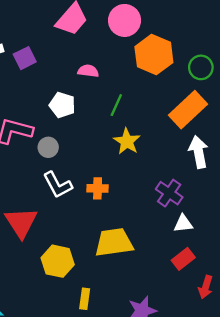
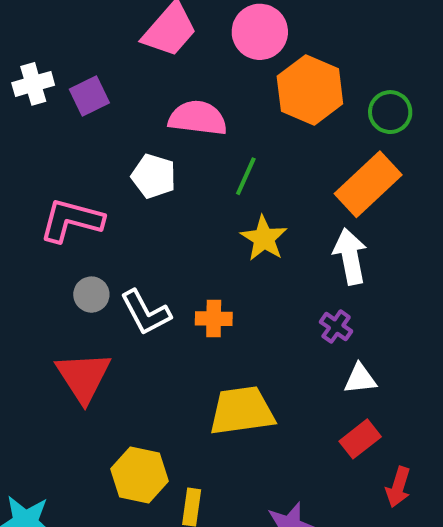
pink semicircle: (88, 71) -> (198, 118), size x1.6
gray circle: (48, 147) -> (91, 295), moved
white arrow: (199, 152) -> (350, 256), moved
purple cross: (169, 193) -> (336, 327), size x0.7
yellow hexagon: (58, 261) -> (140, 475), moved

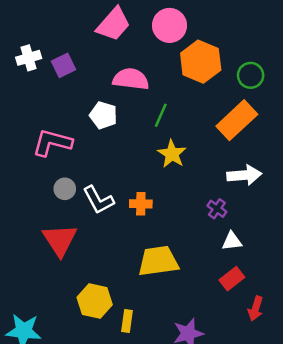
white arrow: (350, 256) -> (244, 175), moved, turned 96

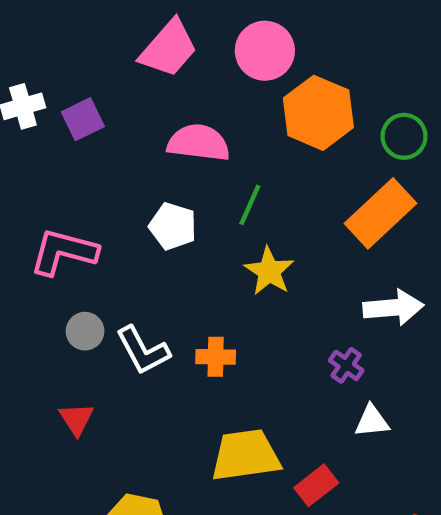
white pentagon: (103, 115) -> (173, 226), moved
red triangle: (60, 240) -> (76, 419), size x0.6
red rectangle: (232, 279) -> (316, 485), moved

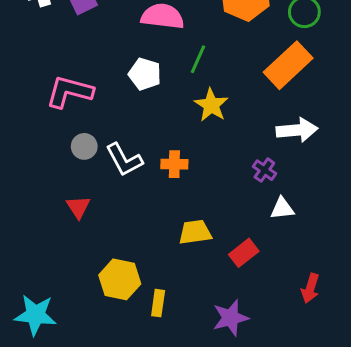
yellow trapezoid: (246, 455) -> (195, 232), size x0.7

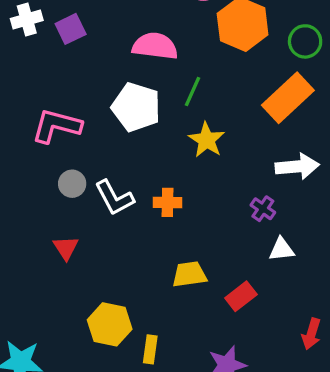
white pentagon: (145, 74) -> (136, 107), size x1.4

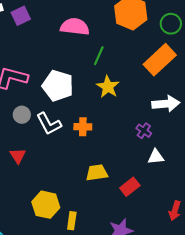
white pentagon: (136, 107) -> (58, 86), moved

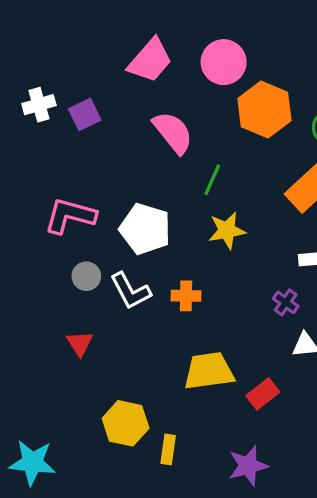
pink semicircle: (75, 27) -> (173, 132), turned 44
yellow star: (108, 87) -> (227, 230), turned 30
yellow trapezoid: (97, 173) -> (209, 371), size x1.4

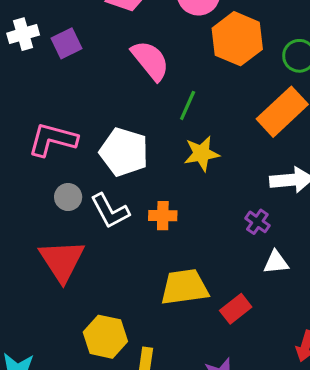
red triangle: (80, 343) -> (62, 261), size x1.8

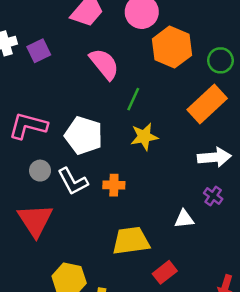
purple cross: (257, 222) -> (213, 196), moved
white triangle: (276, 262) -> (184, 219), moved
red rectangle: (236, 309) -> (165, 272), moved

